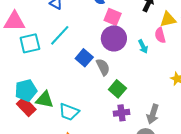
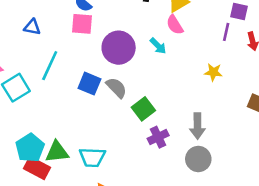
pink square: (113, 17) -> (82, 24), moved
green square: (117, 89) -> (143, 109), turned 30

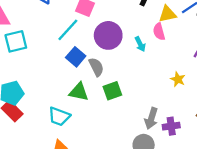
cyan line: (50, 66) -> (68, 30), moved
purple cross: (158, 137) -> (171, 126), moved
green triangle: (57, 152) -> (79, 92), moved

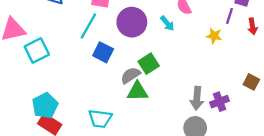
gray semicircle: (96, 67) -> (130, 75), moved, turned -84
yellow star: (178, 79) -> (214, 36), moved
green square: (112, 91) -> (149, 64), moved
green triangle: (79, 92) -> (137, 91), moved

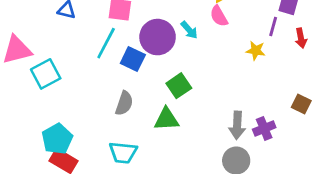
cyan arrow: (167, 23) -> (189, 30), moved
blue square: (103, 52) -> (133, 59), moved
gray semicircle: (130, 75) -> (124, 103), moved, turned 144

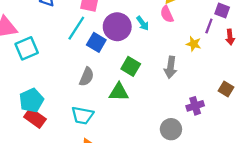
green square: (179, 86) -> (131, 66), turned -30
gray arrow: (237, 125) -> (171, 67), moved

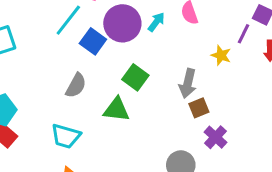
cyan arrow: (143, 23) -> (156, 22), turned -112
brown square: (226, 89) -> (199, 108), moved, turned 32
purple cross: (195, 106) -> (216, 137), turned -35

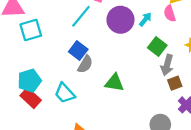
blue square: (93, 41) -> (78, 50), moved
green square: (135, 77) -> (157, 47), moved
cyan trapezoid: (66, 136) -> (65, 93), moved, turned 30

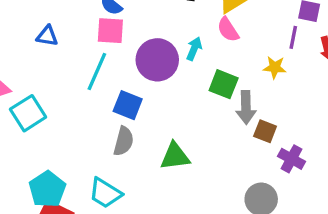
blue square: (78, 50) -> (128, 105), moved
brown square: (175, 83) -> (265, 131), turned -32

